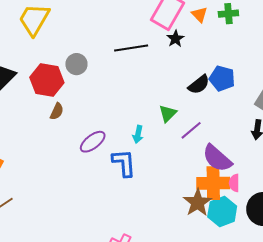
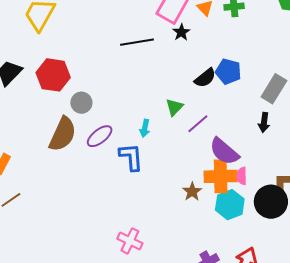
gray circle: (76, 64) -> (81, 103), moved
brown semicircle: (57, 111) -> (63, 134), moved, size x2.0
brown star: (198, 203) -> (192, 192), moved, size x0.7

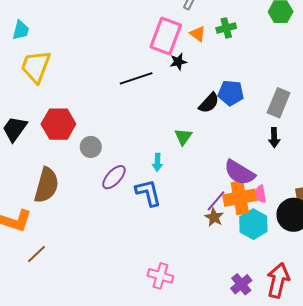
black star: (181, 32) -> (178, 62), turned 30
purple line: (198, 124) -> (216, 201), moved
brown semicircle: (63, 134) -> (46, 185), moved

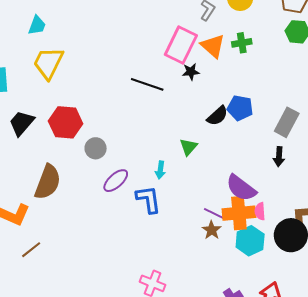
orange triangle: (198, 34) -> (213, 46), size x1.5
black line: (136, 78) -> (147, 84), turned 32
purple line: (216, 201) -> (215, 214), turned 70

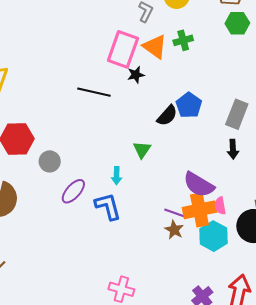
blue pentagon: (240, 108) -> (189, 105), turned 30

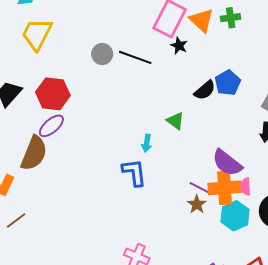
black star: (136, 75) -> (179, 46), turned 30
green triangle: (142, 150) -> (175, 121), turned -36
gray circle: (50, 161) -> (102, 54), moved
purple ellipse: (73, 191) -> (51, 126), moved

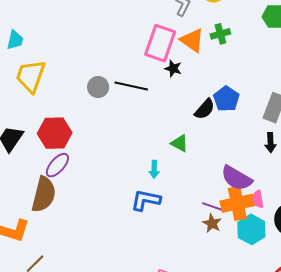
blue L-shape: (134, 172) -> (146, 200), turned -64

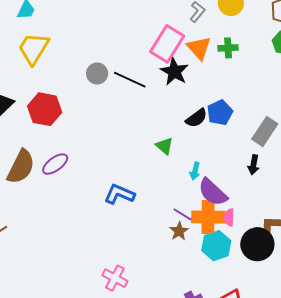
black star: (173, 68) -> (174, 72), size x1.6
purple ellipse: (57, 165) -> (55, 164), moved
cyan arrow: (154, 169) -> (195, 171), moved

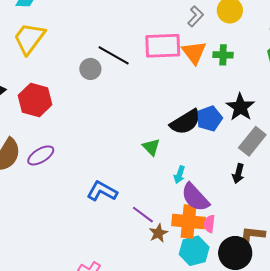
pink rectangle: (167, 44) -> (163, 46), turned 51
black star: (174, 72) -> (240, 107), moved
black line: (130, 80) -> (114, 55), moved
black semicircle: (196, 118) -> (185, 122), size x1.4
purple line: (184, 215) -> (143, 215), moved

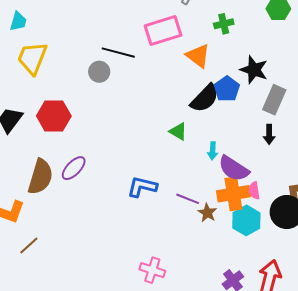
orange triangle: (194, 52) -> (198, 56), moved

